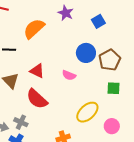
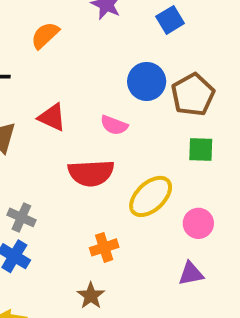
orange semicircle: (34, 29) -> (45, 35), size x0.7
red semicircle: (37, 99) -> (91, 173), moved, turned -45

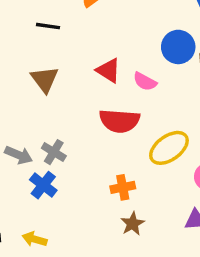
red triangle: (52, 117) -> (108, 71), moved
brown star: (91, 296) -> (133, 224), moved

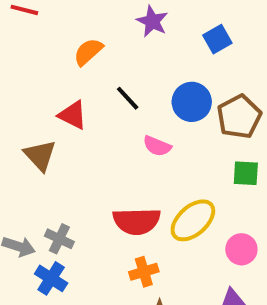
black line: (48, 26) -> (128, 98), moved, turned 45
red triangle: (108, 71) -> (73, 115), moved
red semicircle: (119, 121) -> (137, 221), moved

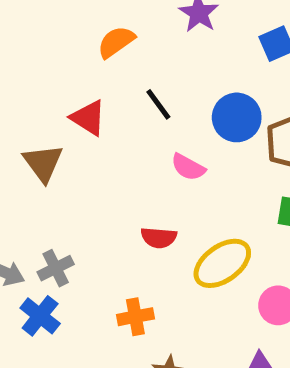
red semicircle: (137, 221) -> (159, 238), moved, size x0.6
gray cross: (59, 239) -> (56, 268), turned 32
orange cross: (144, 272) -> (135, 317), moved

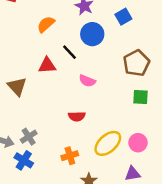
blue circle: (237, 117) -> (92, 34), moved
red triangle: (88, 118) -> (47, 65), moved, turned -30
yellow ellipse: (222, 263) -> (108, 143), moved

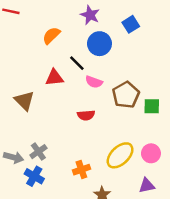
brown pentagon: (136, 63) -> (126, 95), moved
pink semicircle: (87, 81) -> (94, 82), moved
red semicircle: (77, 116) -> (86, 115), moved

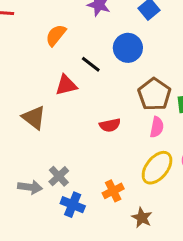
blue circle: (99, 44) -> (128, 48), moved
pink semicircle: (94, 82) -> (157, 127), moved, turned -91
blue cross: (34, 176) -> (73, 205), moved

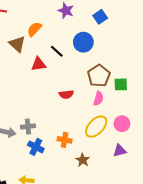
brown triangle: (34, 118) -> (17, 44), moved
gray cross: (59, 176) -> (28, 126), turned 32
orange cross: (113, 191) -> (65, 140), turned 32

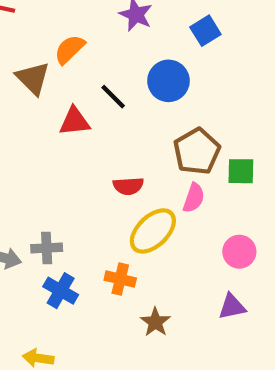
yellow ellipse: (96, 127) -> (153, 231), moved

